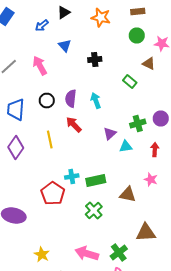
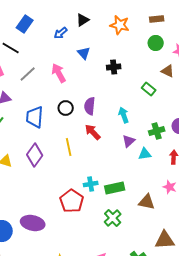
cyan arrow: (96, 100) -> (124, 115), moved

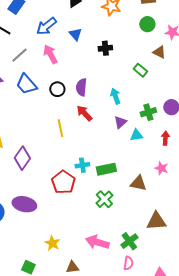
blue arrow: (61, 33) -> (46, 26), moved, size x1.5
blue trapezoid: (35, 117) -> (26, 84), moved, turned -45
purple diamond: (35, 155) -> (22, 158), moved

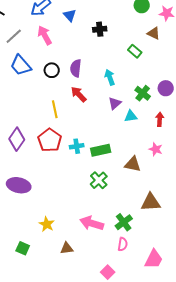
green cross: (148, 112) -> (143, 93), turned -35
red pentagon: (63, 182) -> (50, 140), moved

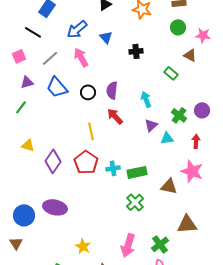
pink star: (156, 149) -> (192, 171), size x1.6
pink arrow: (92, 223) -> (128, 245), turned -90

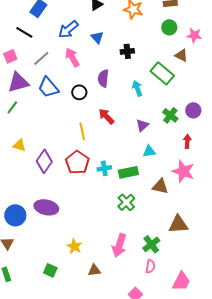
green rectangle: (171, 73) -> (162, 73), size x1.6
purple triangle: (27, 82) -> (18, 82), size x1.6
purple semicircle: (112, 90) -> (103, 78), moved
cyan arrow: (146, 99) -> (137, 88), moved
cyan triangle: (167, 138) -> (149, 151), moved

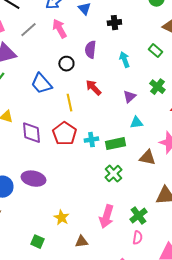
green rectangle: (162, 73) -> (155, 51), moved, size x0.6
blue trapezoid: (48, 87) -> (41, 84), moved
purple diamond: (44, 161) -> (31, 133), turned -40

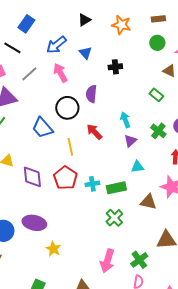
cyan arrow: (124, 60) -> (125, 120), moved
black circle: (66, 64) -> (67, 108), size x1.5
yellow star: (61, 218) -> (53, 249), moved

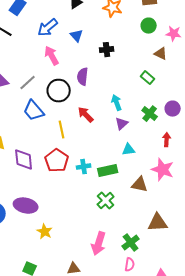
gray line: (29, 74) -> (28, 83), moved

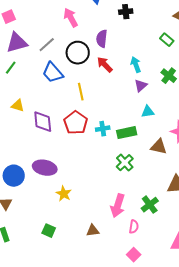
red arrow: (86, 115) -> (105, 65), moved
pink semicircle: (130, 265) -> (134, 227), moved

